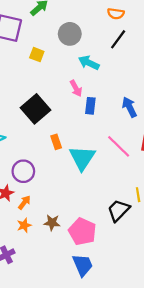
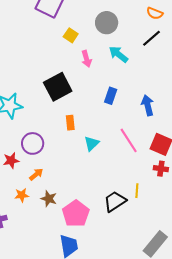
pink arrow: (76, 88) -> (86, 59), moved
cyan triangle: (82, 158) -> (92, 143), size x0.6
orange arrow: (24, 203) -> (36, 174), moved

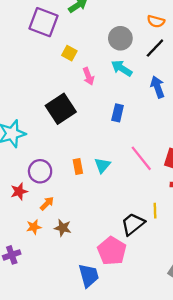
gray circle: (107, 23) -> (120, 38), moved
blue arrow: (148, 105) -> (157, 87), moved
orange rectangle: (70, 123) -> (78, 167), moved
pink pentagon: (76, 214) -> (112, 251), moved

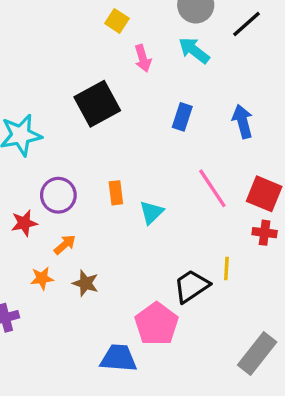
blue arrow: (157, 87) -> (243, 121), moved
cyan triangle: (102, 165) -> (151, 212), moved
blue trapezoid: (89, 276) -> (119, 358), turned -75

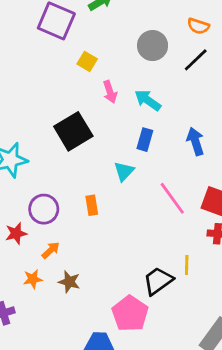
cyan arrow: (194, 50) -> (148, 100), moved
cyan triangle: (151, 212) -> (124, 171), moved

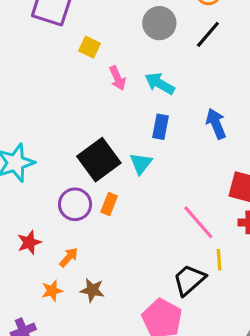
black square: (73, 131) -> (99, 160), moved
pink line: (172, 198) -> (198, 222), moved
orange rectangle: (92, 205) -> (109, 204), turned 36
purple circle: (44, 209) -> (75, 204), moved

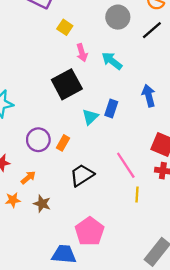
blue rectangle: (160, 127) -> (111, 108), moved
black square: (99, 160) -> (67, 84), moved
black trapezoid: (189, 280) -> (82, 175), moved

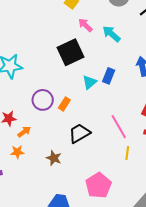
pink arrow: (82, 53) -> (85, 25), turned 147
orange arrow: (28, 177) -> (24, 132), moved
brown star: (42, 204) -> (54, 158), moved
pink pentagon: (90, 231) -> (98, 185), moved

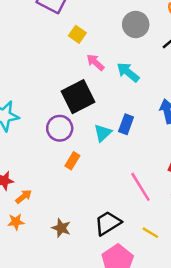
purple circle: (43, 100) -> (60, 128), moved
black trapezoid: (79, 133) -> (108, 223), moved
yellow line: (127, 153) -> (150, 233), moved, turned -64

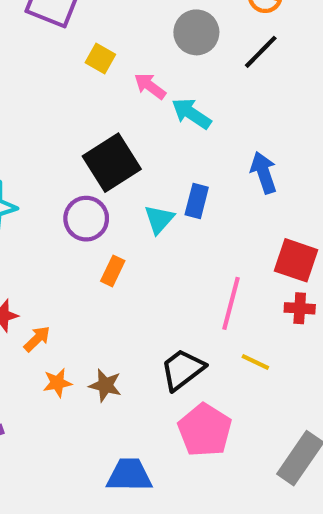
pink arrow: (95, 62) -> (150, 86), moved
pink line: (140, 187) -> (231, 303), turned 52
orange star: (16, 222) -> (57, 383), moved
yellow line: (150, 233) -> (255, 362), moved

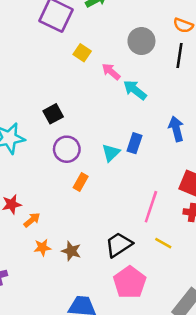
black line: (261, 52) -> (180, 56), turned -40
black square: (112, 163) -> (53, 114), moved, size x0.6

